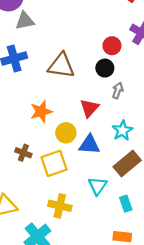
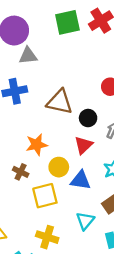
black circle: (105, 68) -> (88, 118), moved
brown cross: (23, 153) -> (21, 172), moved

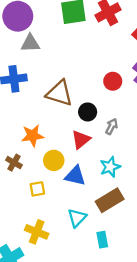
yellow square: (45, 196) -> (37, 189), size x0.6

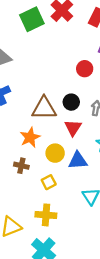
brown triangle: (59, 93) -> (44, 108), moved
yellow cross: (37, 232) -> (46, 215), moved

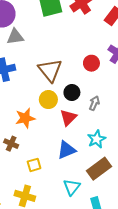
brown triangle: (44, 108) -> (50, 70), moved, turned 40
yellow circle: (55, 153) -> (48, 100), moved
blue triangle: (78, 161) -> (66, 150), turned -30

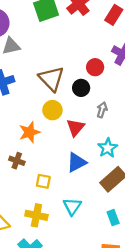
black circle: (72, 92) -> (81, 88), moved
yellow square: (34, 165) -> (43, 181), turned 32
cyan triangle: (72, 187) -> (72, 206), moved

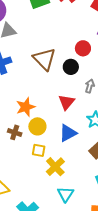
yellow circle: (52, 110) -> (37, 126), moved
cyan triangle: (72, 206) -> (66, 194), moved
yellow cross: (36, 215) -> (55, 167), moved, turned 36

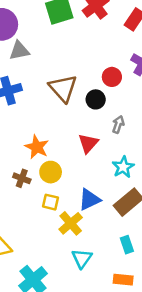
orange star: (26, 107) -> (37, 147), turned -30
blue triangle: (68, 133) -> (89, 200), moved

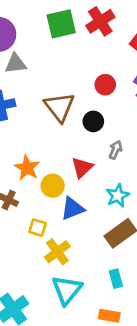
red circle: (112, 77) -> (105, 85), moved
yellow circle: (51, 172) -> (53, 186), moved
blue triangle: (89, 200) -> (72, 209), moved
cyan triangle: (82, 258) -> (67, 290), size x1.4

